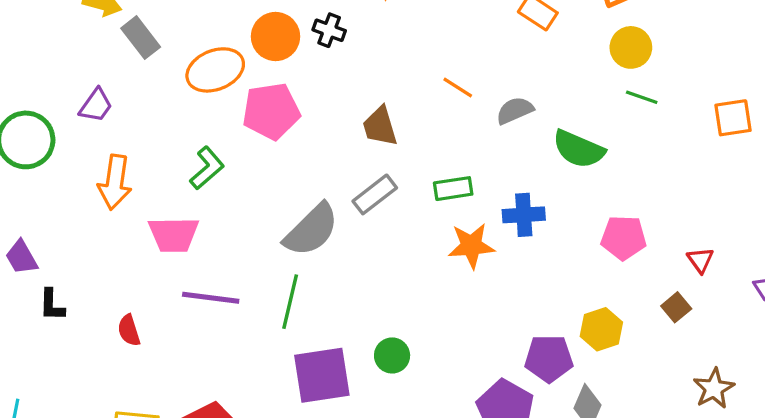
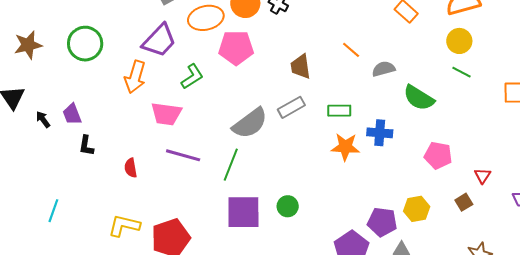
purple trapezoid: (96, 105) -> (159, 41), moved, size x1.6

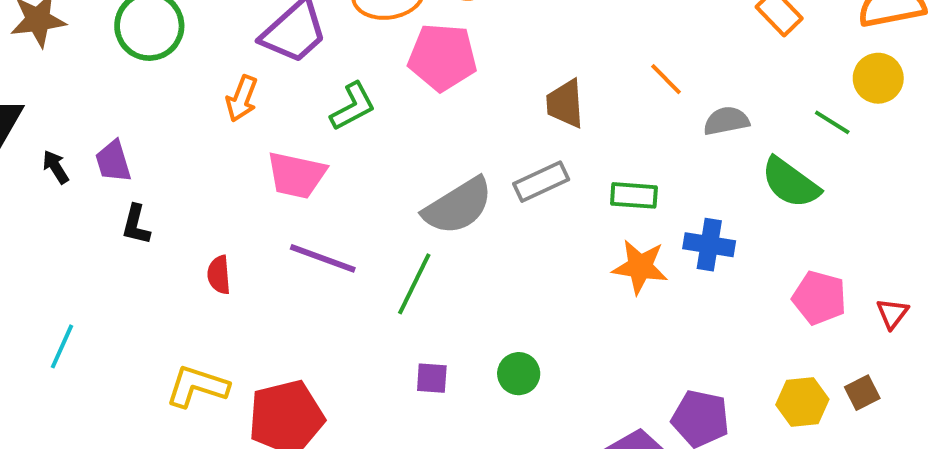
green line: (461, 72) -> (832, 122), moved
orange arrow: (135, 77) -> (242, 99), size x0.7
red triangle: (483, 176) -> (892, 313), moved
yellow hexagon: (417, 209) -> (802, 402), moved
purple square: (243, 212) -> (432, 378), size x0.5

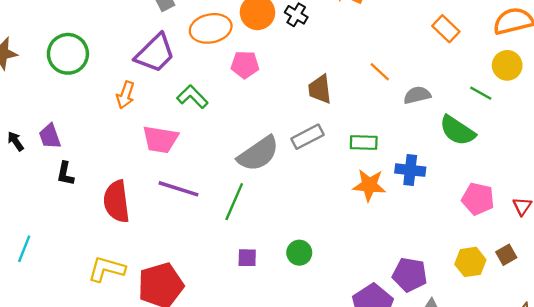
pink pentagon: (443, 57) -> (245, 65), size x0.7
green L-shape: (353, 106) -> (192, 97), turned -104
red semicircle: (219, 275) -> (117, 201), size x1.8

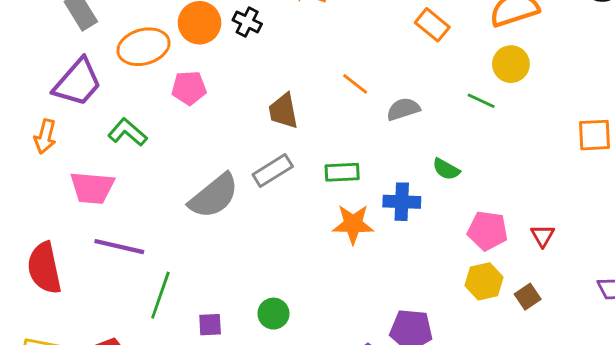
green semicircle: (457, 131) -> (446, 169), moved, size x0.6
green line: (234, 202) -> (160, 295), moved
yellow hexagon: (470, 262) -> (484, 281), moved

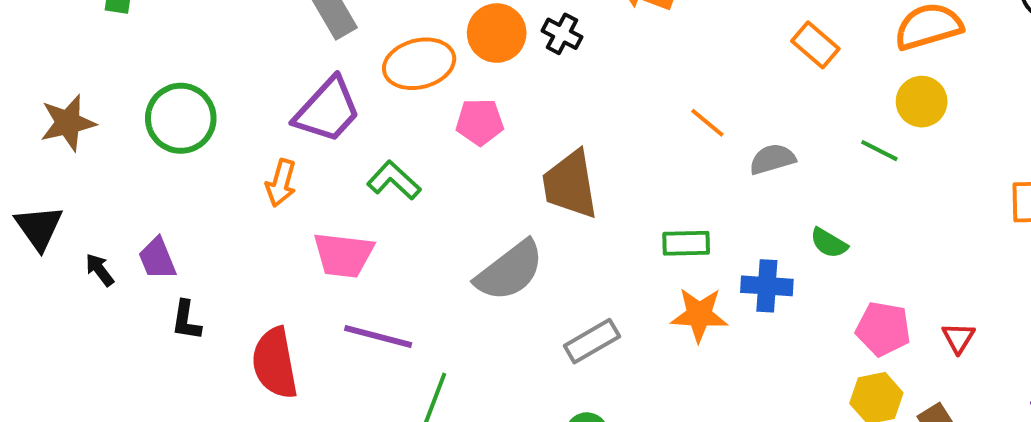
brown trapezoid: (283, 111) -> (570, 184), moved, size x1.4
gray rectangle: (273, 170) -> (592, 341), moved

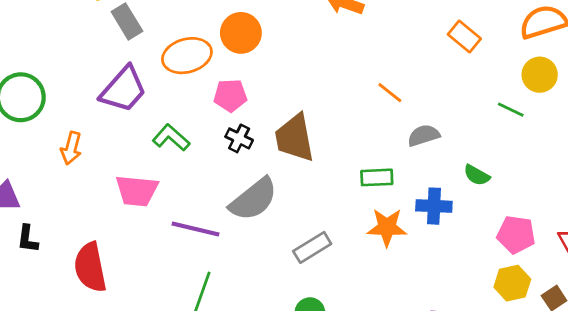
black cross: (562, 34) -> (239, 138), moved
gray semicircle: (772, 159) -> (424, 135), moved
orange arrow: (281, 183) -> (71, 148), moved
purple line: (378, 337) -> (195, 229), moved

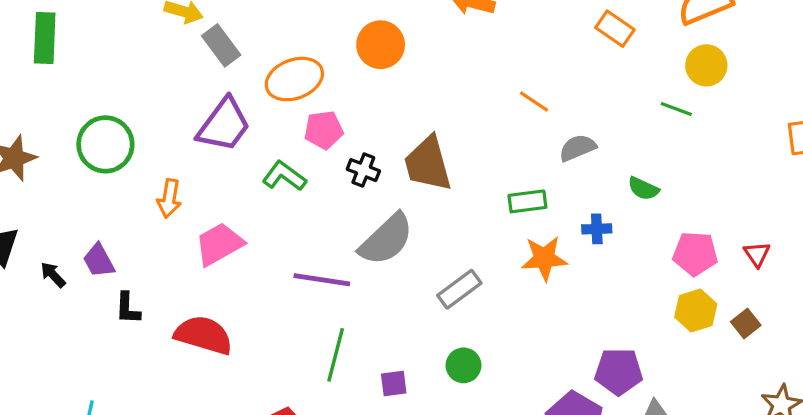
orange circle: (241, 33) -> (381, 45), moved
pink pentagon: (230, 95) -> (324, 130), moved
pink trapezoid: (137, 191) -> (219, 244), moved, turned 150
blue cross: (434, 206) -> (597, 229), size x0.7
red semicircle: (90, 267) -> (204, 335), turned 123

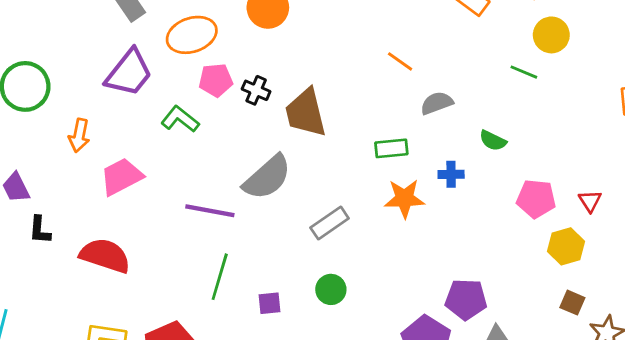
black cross: (363, 170) -> (256, 90), moved
yellow hexagon: (696, 310) -> (566, 246), moved
brown square: (746, 324) -> (572, 303), moved, turned -30

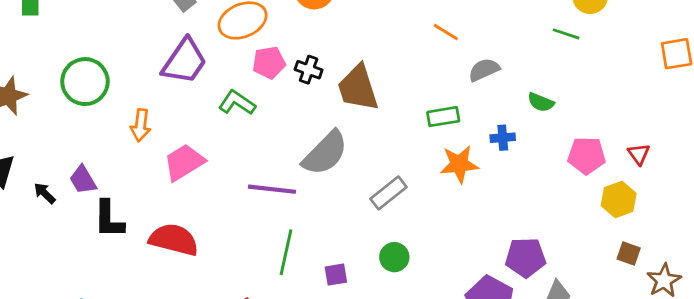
black L-shape: (40, 230) -> (109, 219), size x1.4

